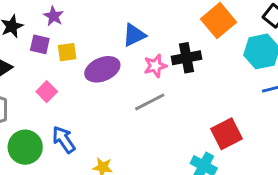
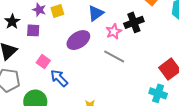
yellow square: (67, 52) -> (57, 11), moved
gray line: (150, 102) -> (114, 57), turned 65
blue arrow: (64, 140) -> (59, 78), moved

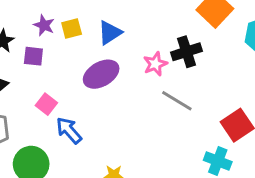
blue triangle: (96, 13) -> (110, 33), moved
gray line: (114, 57) -> (177, 101), moved

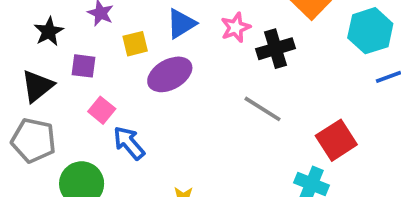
yellow square: (72, 28) -> (135, 44), moved
purple square: (33, 56) -> (84, 66), moved
pink star: (155, 64) -> (236, 27), moved

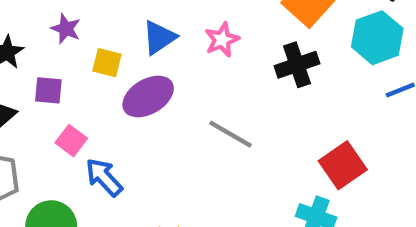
yellow square: (135, 44) -> (107, 63), turned 30
black cross: (275, 49) -> (297, 65), moved
gray line: (262, 109) -> (231, 134), moved

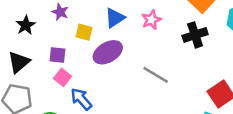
purple square: (48, 90) -> (58, 55), moved

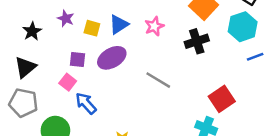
yellow square: (84, 32) -> (92, 28), moved
purple square: (58, 55) -> (78, 60), moved

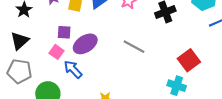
purple ellipse: (112, 58) -> (85, 44), moved

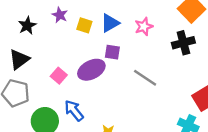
purple square: (64, 32) -> (112, 52), moved
blue arrow: (73, 69) -> (74, 111), moved

